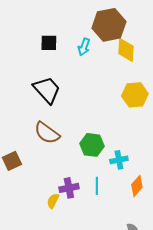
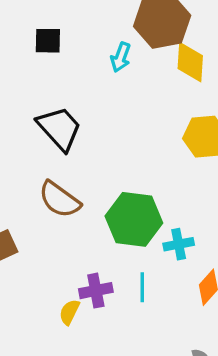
black square: (49, 43) -> (48, 41), moved
green hexagon: (92, 145) -> (134, 219), size x1.4

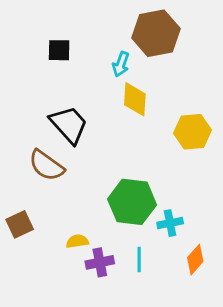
yellow diamond: (190, 62) -> (135, 99), moved
brown semicircle: (59, 200) -> (46, 165), moved
yellow semicircle: (69, 312) -> (77, 241), moved, turned 55

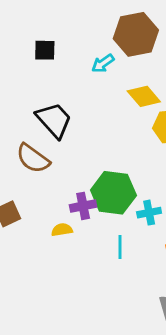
cyan arrow: (121, 64) -> (103, 63), turned 35
yellow diamond: (135, 99) -> (144, 96), moved, turned -44
purple cross: (100, 262) -> (83, 206), moved

